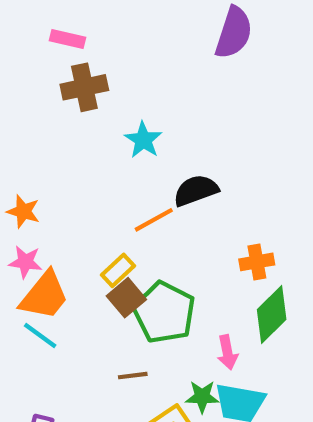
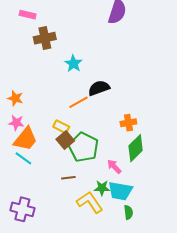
pink rectangle: (68, 39) -> (28, 15), moved
yellow rectangle: (118, 270) -> (61, 127), turned 70
pink arrow: (227, 352) -> (114, 167), turned 147

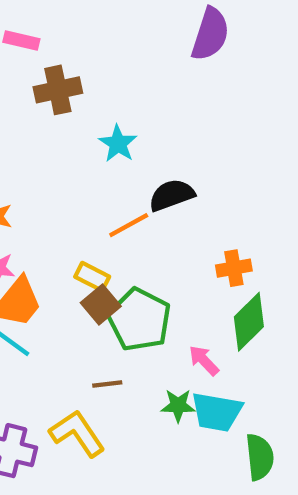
yellow L-shape: (90, 202) -> (77, 433), moved
green semicircle: (128, 212) -> (260, 457), moved, size x1.5

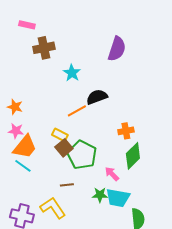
purple semicircle: (210, 34) -> (117, 49), moved

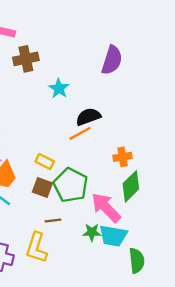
orange line: (77, 111) -> (80, 133), moved
brown square: (64, 148) -> (42, 187), moved, turned -30
pink arrow: (112, 174) -> (106, 208), size x1.8
yellow L-shape: (53, 208) -> (36, 248), turned -128

